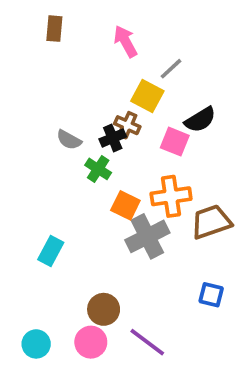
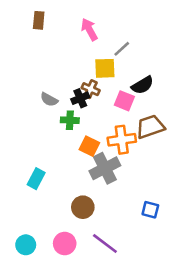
yellow square: (147, 96) -> (105, 68), turned -30
green cross: (98, 169) -> (70, 120), turned -30
brown trapezoid: (211, 222) -> (150, 127), moved
brown circle: (104, 309) -> (83, 207), moved

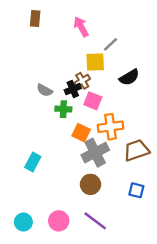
brown cross: (91, 89) -> (82, 81), turned 35
pink square: (124, 101) -> (93, 101), moved
brown trapezoid: (150, 127) -> (136, 150), moved
brown circle: (83, 207) -> (90, 184), moved

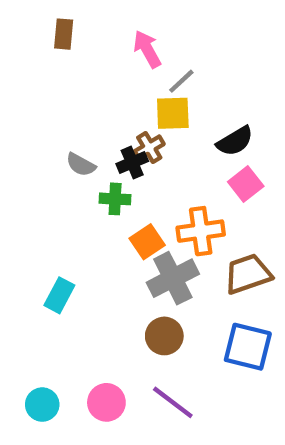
gray line: (110, 44) -> (181, 81), moved
pink square: (93, 101) -> (246, 184), moved, turned 30
orange square: (81, 133) -> (147, 242), turned 30
blue square: (136, 190) -> (248, 347), size x1.6

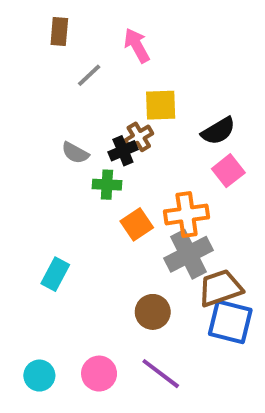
gray line: (181, 81) -> (89, 75), moved
brown trapezoid: (248, 274) -> (220, 288), moved
gray cross: (173, 278) -> (189, 254), moved

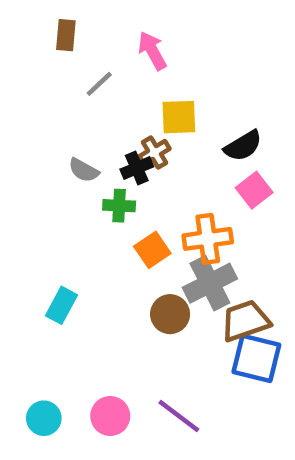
brown circle: (153, 312) -> (170, 314), moved

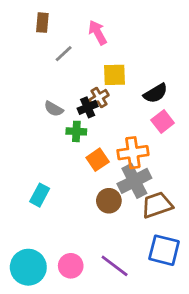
blue square: (256, 358) -> (164, 250), moved
cyan circle: (44, 418) -> (28, 267), size x1.6

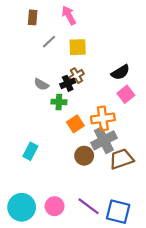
pink arrow: (98, 32) -> (69, 15), moved
yellow square: (115, 75) -> (78, 47), moved
blue square: (164, 250) -> (118, 212), moved

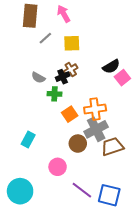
brown rectangle: (33, 17) -> (30, 16), size x1.6
pink square: (126, 94) -> (122, 78), moved
pink circle: (55, 206) -> (58, 167), moved

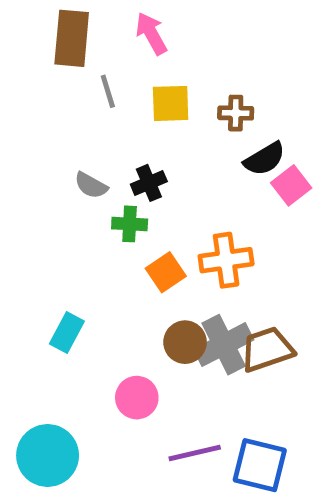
gray line: (45, 38) -> (108, 91), turned -64
brown cross: (71, 70) -> (236, 113), moved, turned 32
gray cross: (96, 129) -> (224, 345), moved
purple line: (82, 190) -> (195, 453), turned -50

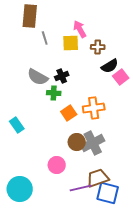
pink arrow: (151, 33) -> (80, 29), moved
gray semicircle: (91, 185) -> (38, 77), size x1.5
cyan rectangle: (67, 332) -> (17, 125), moved, turned -63
brown trapezoid: (267, 349) -> (98, 178), moved

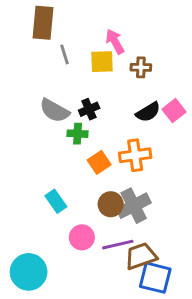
black semicircle: (110, 66) -> (148, 112), moved
cyan rectangle: (17, 125) -> (56, 201), moved
purple line: (81, 188) -> (118, 245), moved

